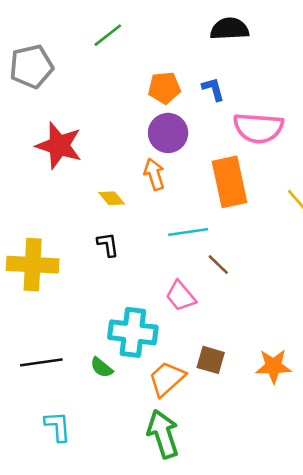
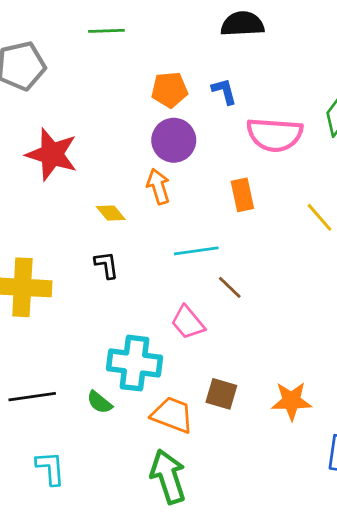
green line: (108, 35) -> (106, 31), turned 36
orange rectangle: (230, 182) -> (242, 195), size x0.6
orange trapezoid: (167, 379) -> (172, 415), turned 63

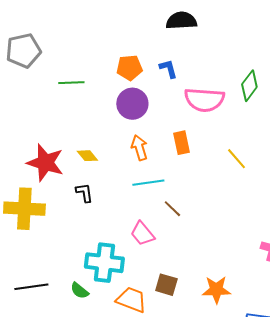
green line: (106, 31) -> (71, 83), moved
red star: (52, 154) -> (45, 163), moved
orange arrow: (158, 186) -> (139, 148), moved

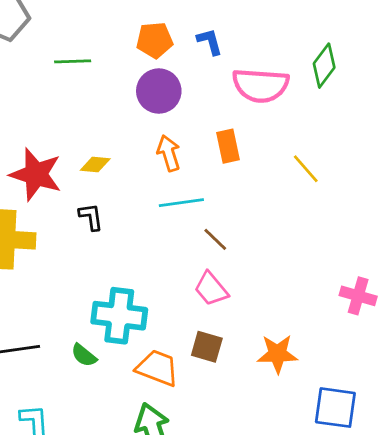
yellow diamond: (87, 156) -> (95, 164), turned -45
pink trapezoid: (142, 234) -> (211, 289), moved

